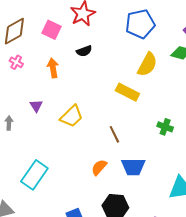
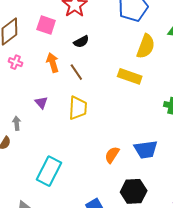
yellow trapezoid: (72, 116) -> (78, 108), turned -35
brown line: (114, 134) -> (76, 72), moved

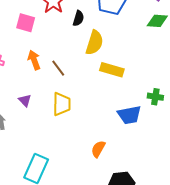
black semicircle: (81, 42) -> (78, 18), moved, turned -42
yellow semicircle: (146, 46) -> (94, 43), moved
blue trapezoid: (146, 149) -> (129, 115), moved

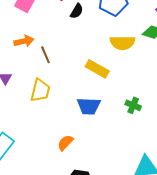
yellow semicircle: (94, 43) -> (122, 43), moved, turned 60
orange arrow: (34, 60) -> (24, 41), turned 84
blue trapezoid: (129, 115) -> (89, 106), moved

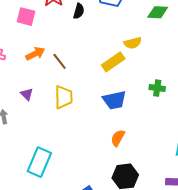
yellow semicircle: (122, 43) -> (133, 43), moved, size x0.7
yellow rectangle: (97, 69) -> (113, 62), turned -50
orange semicircle: (65, 143) -> (118, 138), moved

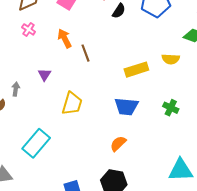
yellow semicircle: (133, 43) -> (171, 59), moved
orange arrow: (35, 54) -> (65, 38), turned -108
yellow trapezoid: (64, 97) -> (72, 104), moved

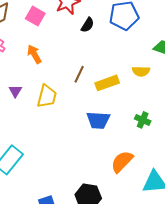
brown line: (85, 53) -> (79, 74), moved, turned 48
yellow trapezoid: (72, 104) -> (47, 96), moved
orange semicircle: (118, 144) -> (122, 162), moved, size x1.4

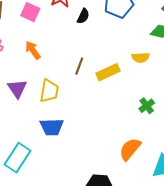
purple triangle: (15, 91) -> (17, 89), size x1.5
blue trapezoid: (98, 120) -> (52, 127), moved
green cross: (143, 120) -> (147, 106), turned 35

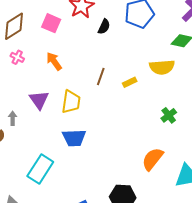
yellow semicircle: (141, 58) -> (162, 67), size x1.4
yellow rectangle: (108, 72) -> (130, 82), size x0.6

